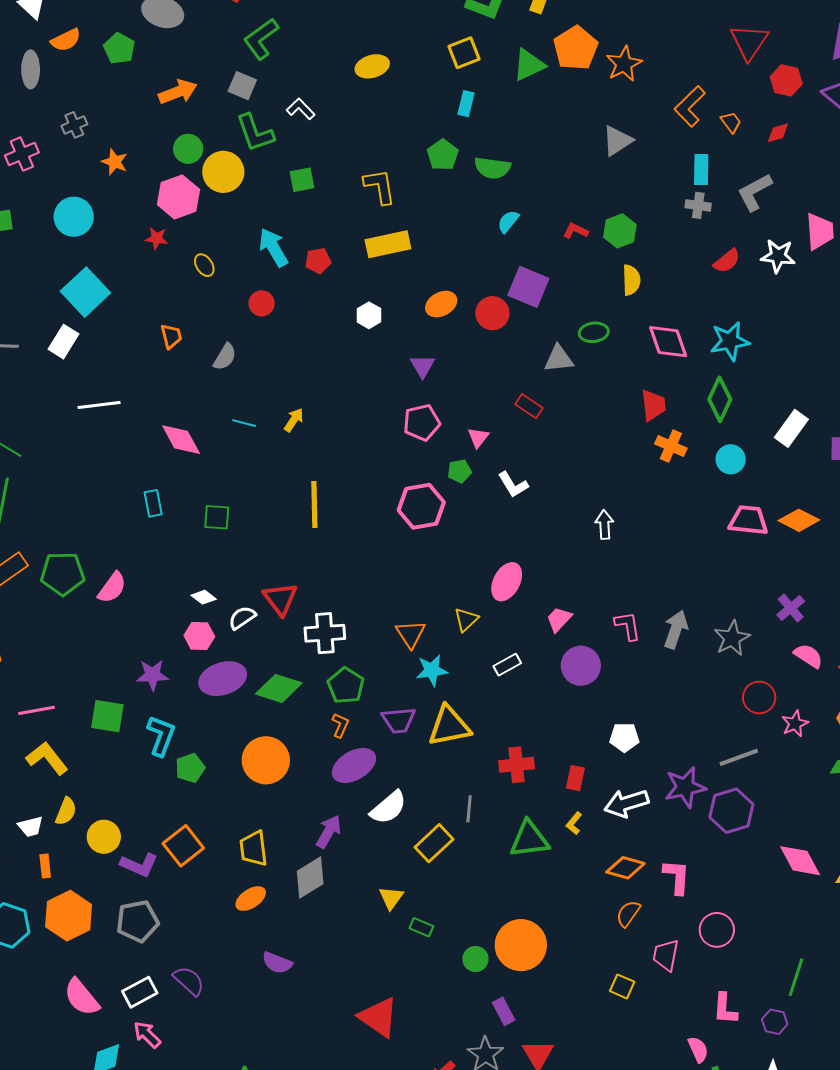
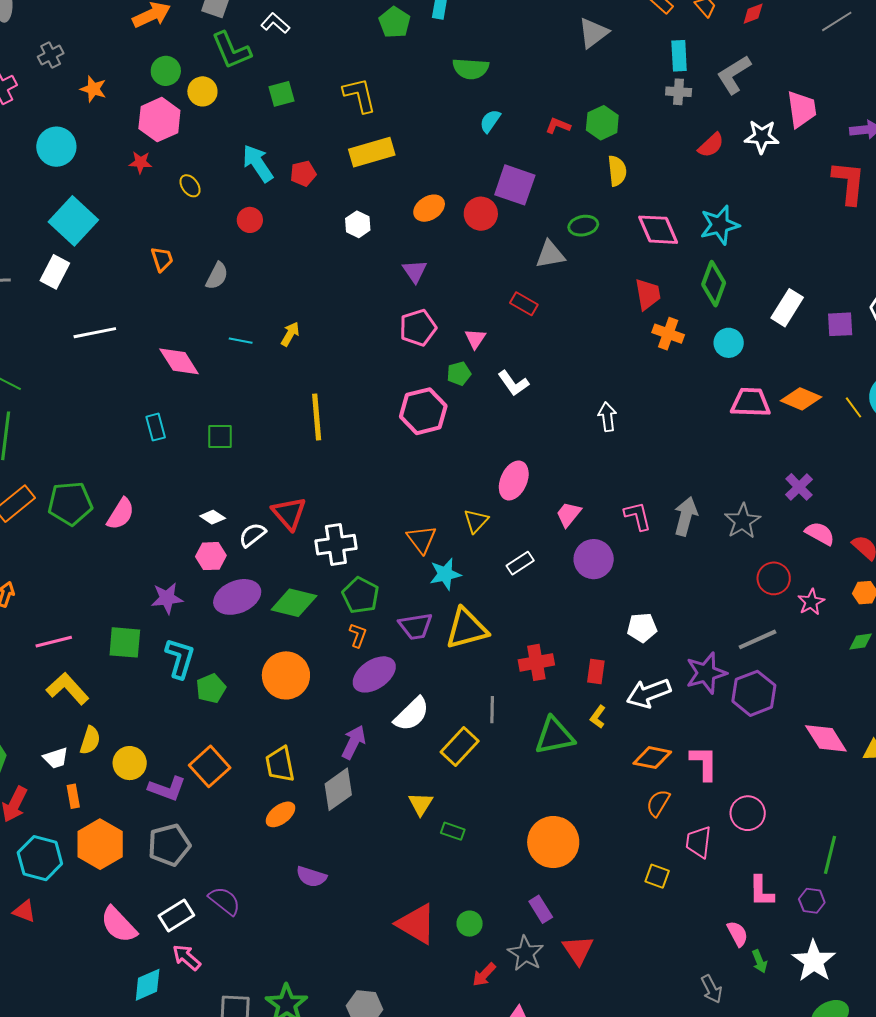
green pentagon: (443, 155) -> (395, 22), moved
yellow circle: (223, 172) -> (202, 91), size x0.7
green circle: (475, 959) -> (470, 924), moved

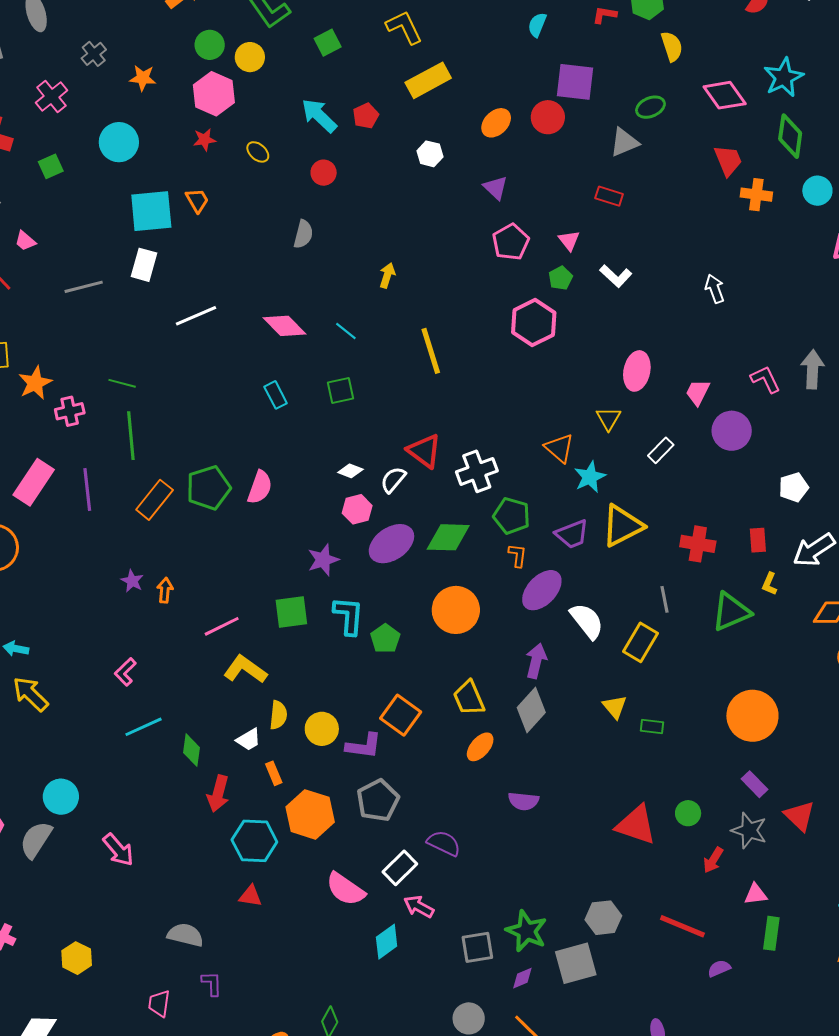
cyan square: (73, 221) -> (151, 211), turned -36
orange trapezoid: (162, 259) -> (197, 200), moved
cyan line: (241, 341) -> (346, 331), moved, turned 40
red cross: (536, 662) -> (698, 544), turned 32
white semicircle: (412, 714) -> (587, 621), turned -72

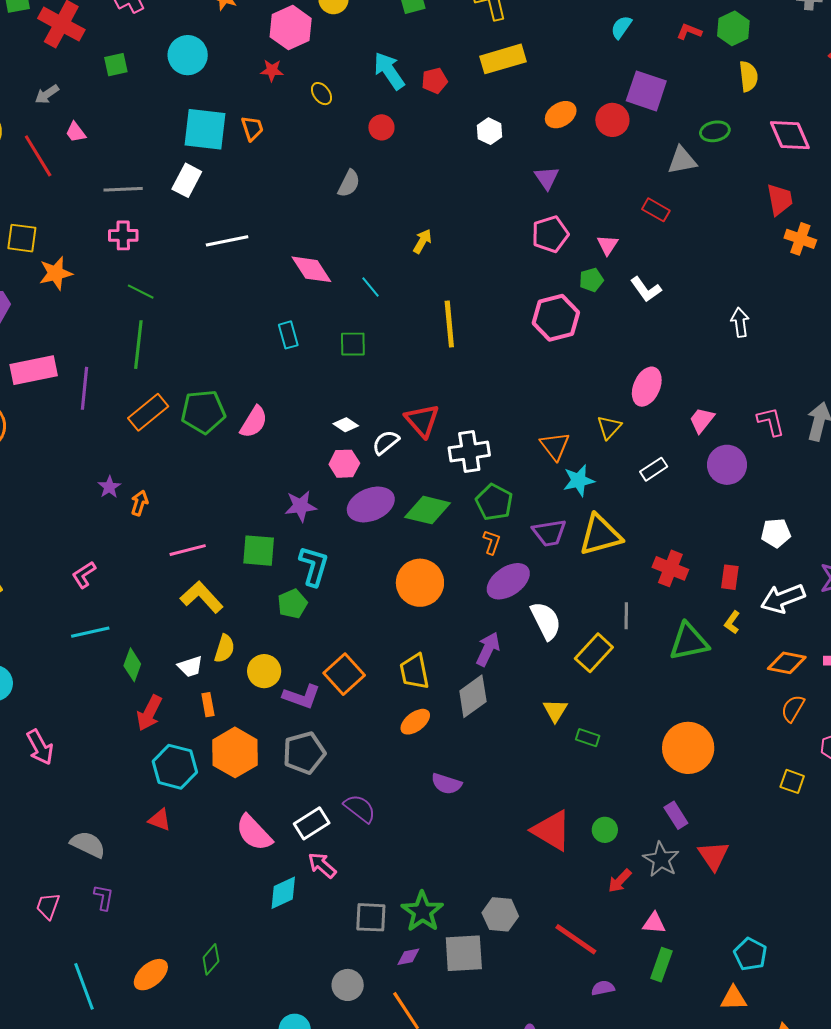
pink cross: (70, 411) -> (123, 235), moved
pink rectangle: (34, 482) -> (34, 370), turned 33
green pentagon: (385, 639) -> (292, 604), moved

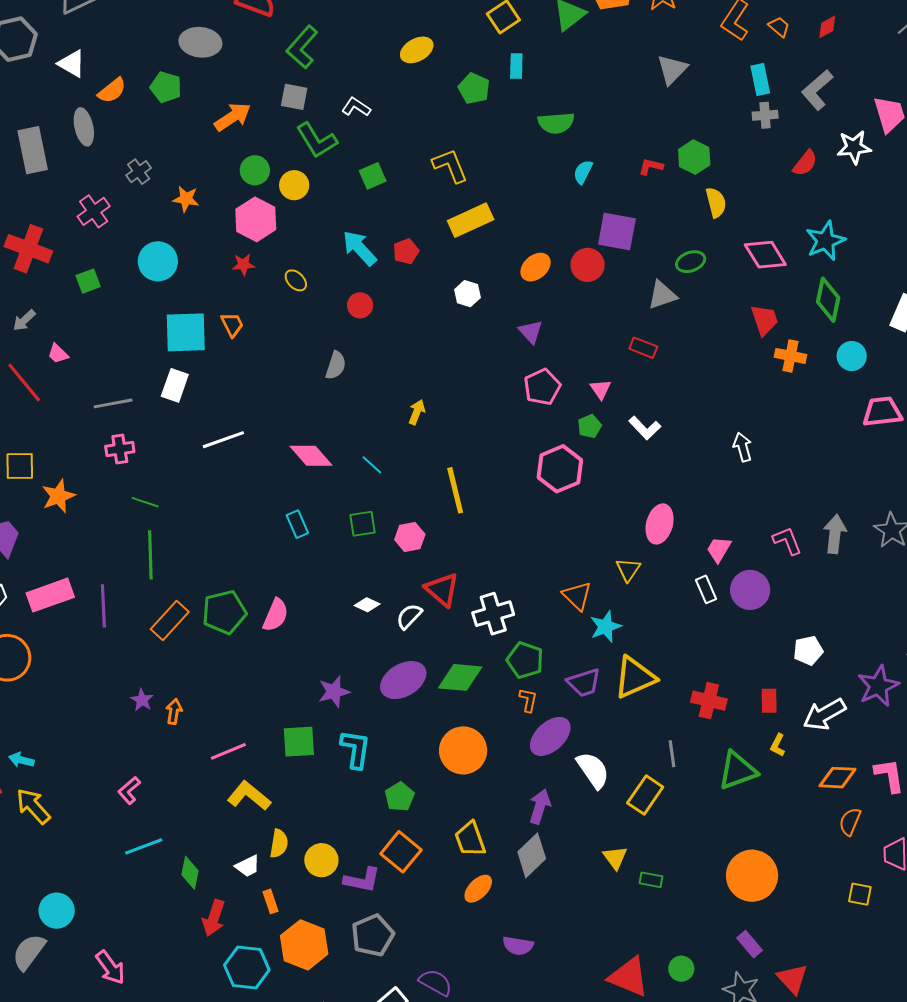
pink hexagon: (344, 464) -> (410, 537), moved
white rectangle: (654, 469) -> (706, 589), moved, turned -72
green pentagon: (292, 604) -> (400, 797), moved

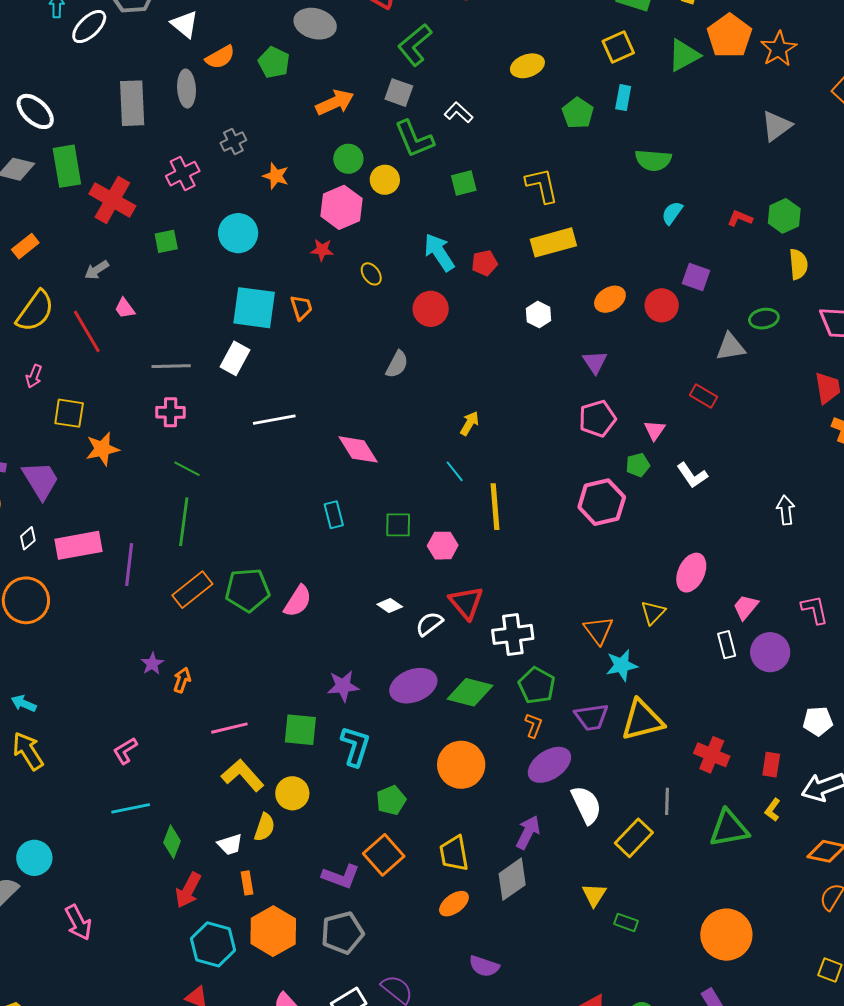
purple square: (617, 231) -> (696, 277), size x0.7
red circle: (360, 305) -> (431, 309), size x1.4
cyan line: (372, 465) -> (455, 471), moved
yellow circle: (321, 860) -> (292, 793), moved

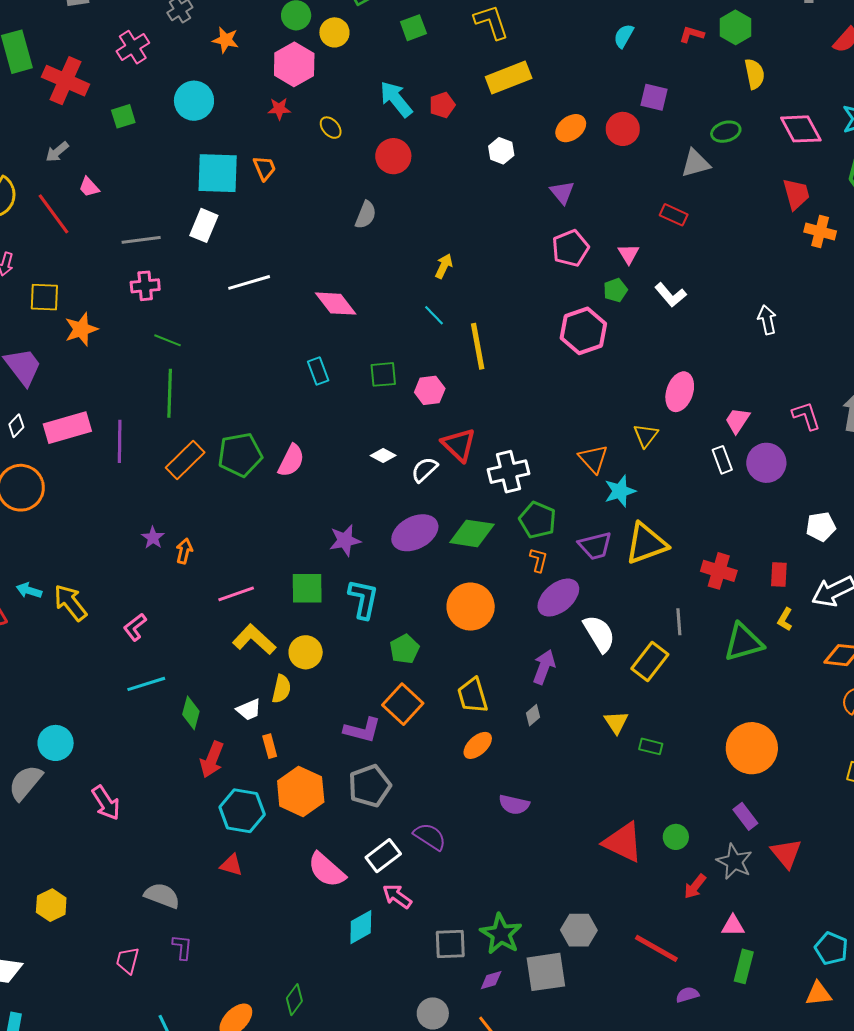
yellow arrow: (28, 751) -> (70, 603), moved
gray diamond: (512, 879) -> (533, 715), size x0.5

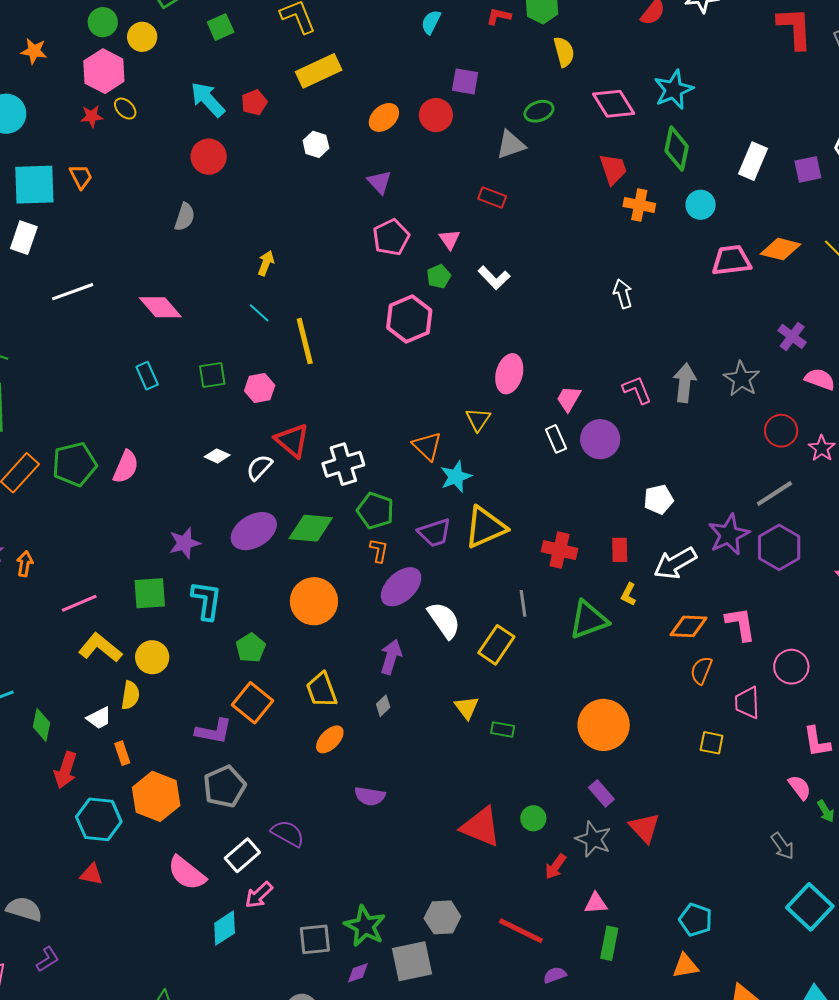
yellow ellipse: (331, 128) -> (125, 109), moved
white arrow: (767, 320) -> (623, 294), moved
pink arrow: (397, 896) -> (259, 895), turned -76
purple L-shape: (182, 947) -> (48, 959), turned 56

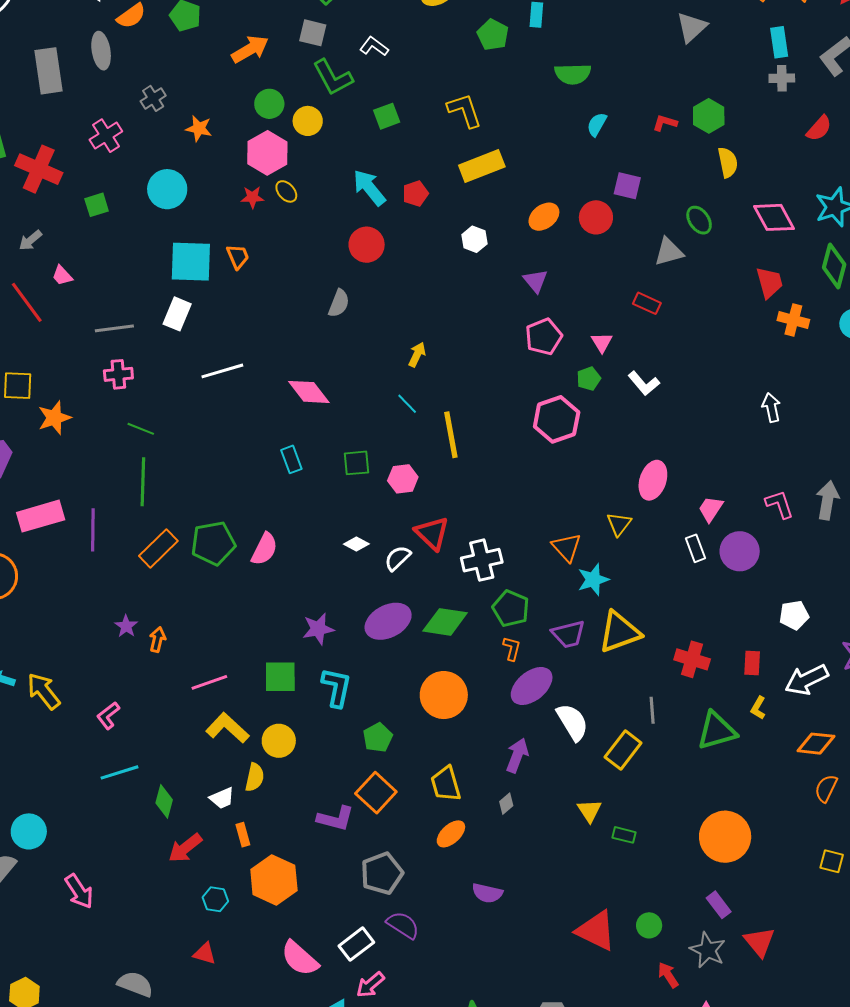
green ellipse: (539, 111) -> (699, 220), turned 72
red arrow: (65, 770) -> (185, 848), turned 30
gray pentagon: (224, 787) -> (382, 873), moved
cyan hexagon: (99, 819) -> (215, 899), size x0.6
red arrow: (556, 867) -> (668, 975), turned 108

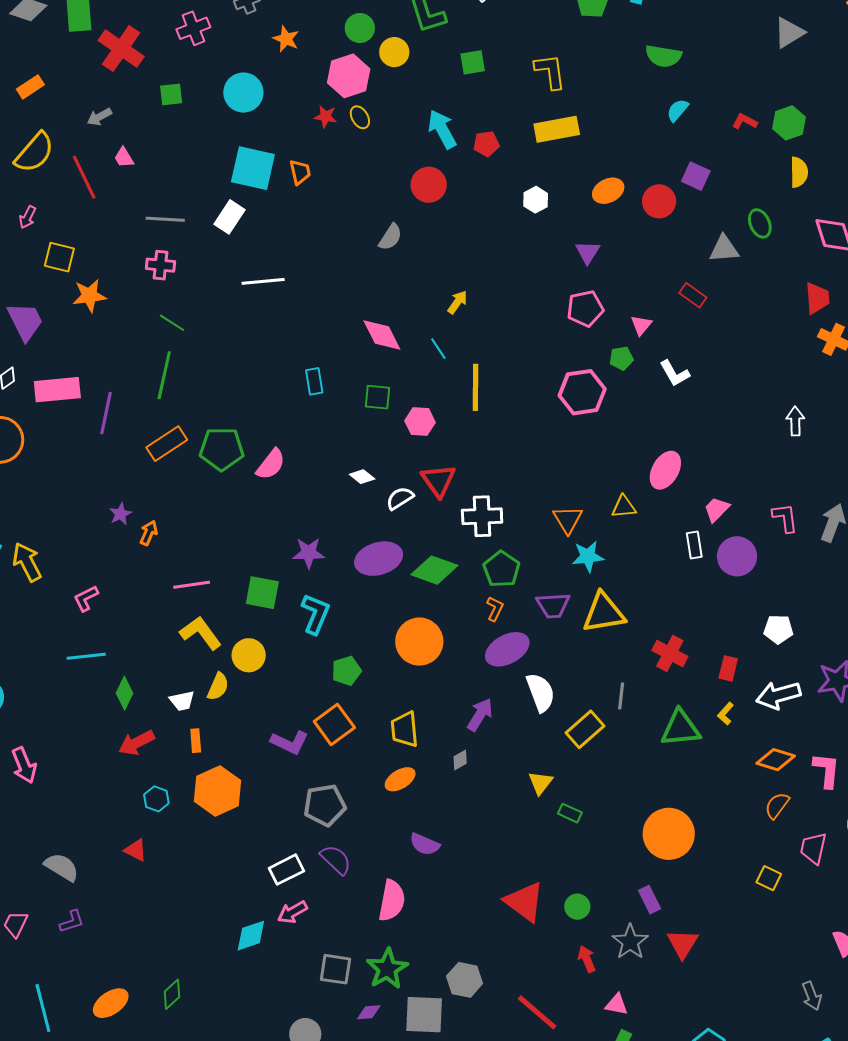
pink diamond: (309, 392) -> (382, 335), moved
yellow triangle: (619, 524) -> (624, 507), turned 36
pink semicircle: (300, 958) -> (392, 901), moved, turned -132

